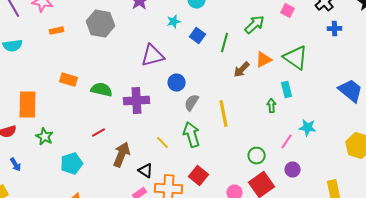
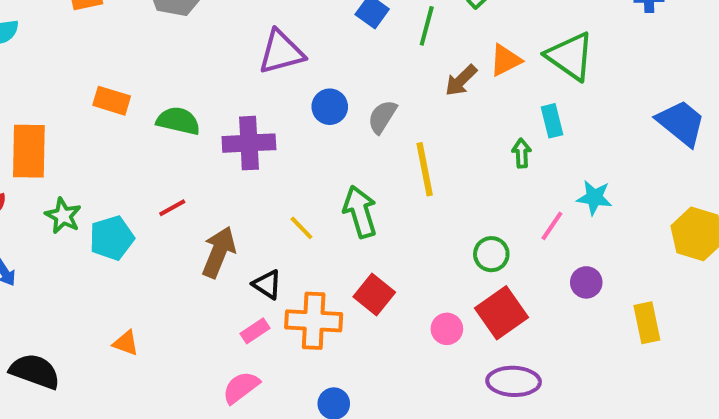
gray semicircle: (192, 103) -> (382, 117), moved
cyan pentagon: (72, 164) -> (112, 238), moved
purple circle: (293, 170) -> (586, 282), moved

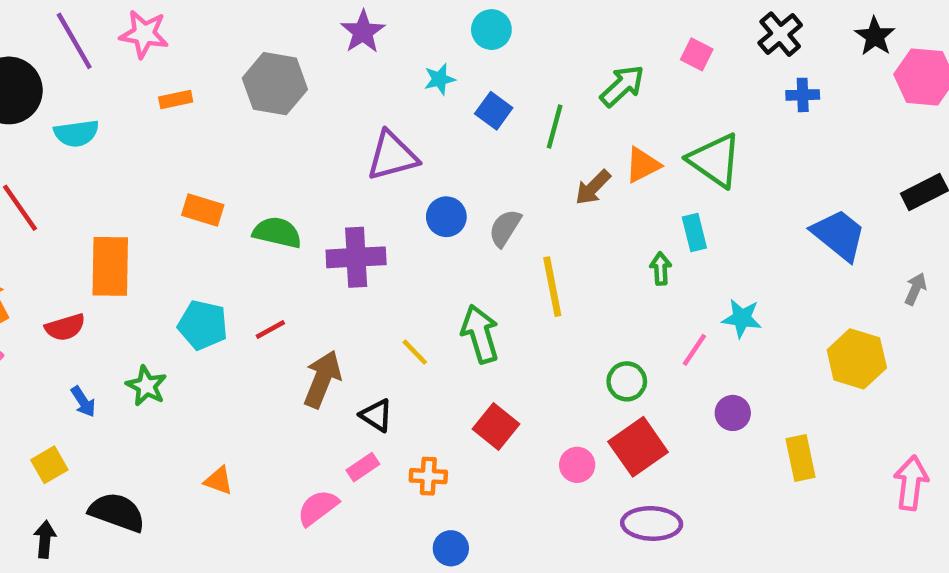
green star: (63, 216) -> (146, 386), moved
cyan pentagon: (112, 238) -> (203, 325), moved, turned 30
orange cross: (314, 321) -> (428, 476), moved, size x0.6
pink semicircle: (241, 387) -> (318, 508), moved

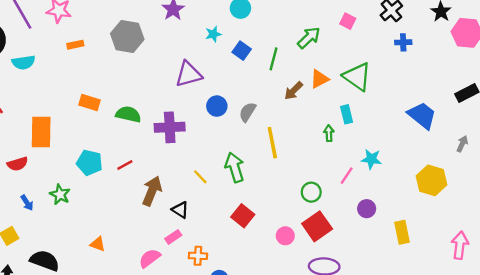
orange cross: (428, 476) -> (198, 256), moved

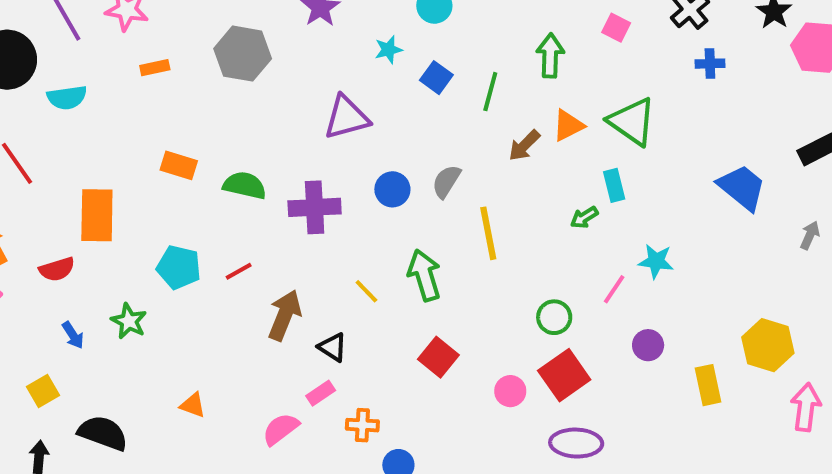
green arrow: (309, 38) -> (550, 56), turned -45
blue circle: (217, 106) -> (392, 189), moved
green arrow: (329, 133) -> (584, 217), turned -119
yellow hexagon: (431, 180) -> (768, 345), moved

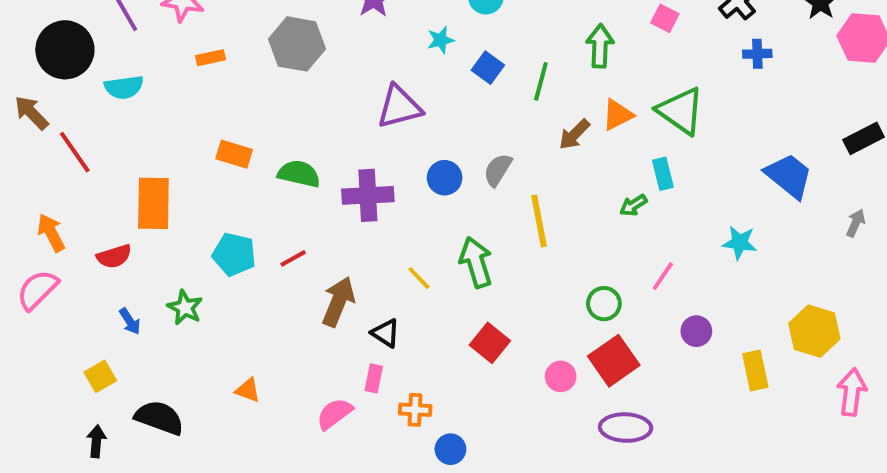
cyan star: (656, 261) -> (740, 243), moved
pink rectangle: (321, 393) -> (374, 378), turned -44

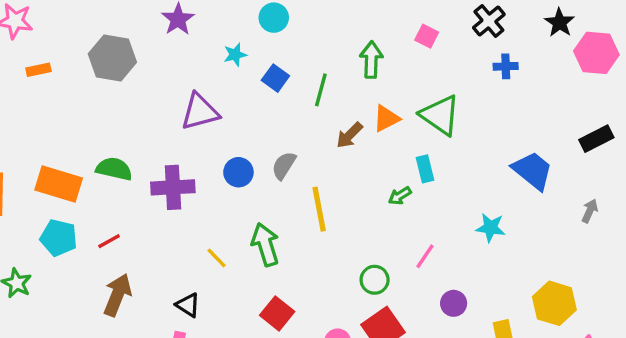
orange rectangle: (234, 154) -> (59, 184), moved, size x1.5
brown arrow: (338, 302) -> (117, 295), moved

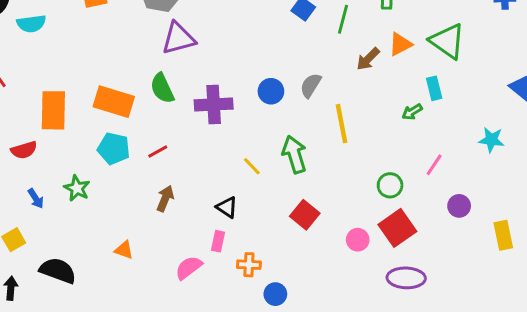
purple triangle: (200, 112) -> (178, 38), moved
green semicircle: (114, 169) -> (162, 88), turned -128
brown arrow: (117, 295) -> (165, 199), size x0.7

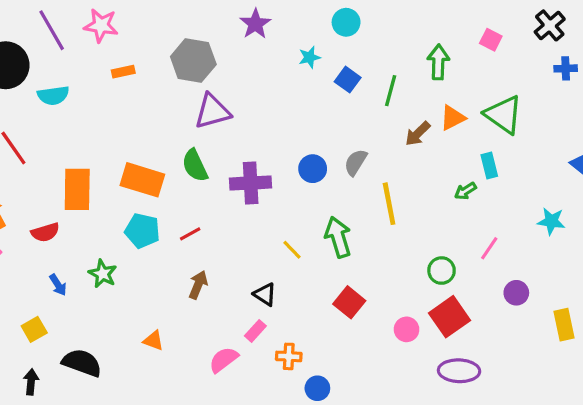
pink rectangle: (218, 241) -> (255, 331), turned 30

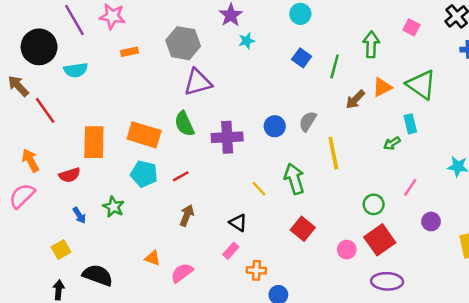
cyan star: (309, 57) -> (247, 41), moved
pink semicircle: (224, 360) -> (182, 273), moved

